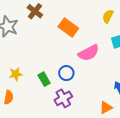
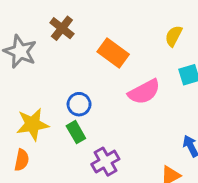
blue circle: (66, 73) -> (79, 104), moved
yellow star: (16, 74) -> (33, 124), size x1.5

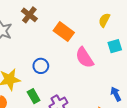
pink semicircle: (144, 92) -> (85, 58), turned 85
green rectangle: (76, 132) -> (34, 96), moved

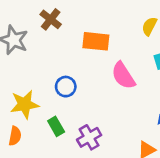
orange rectangle: (64, 32) -> (96, 41), turned -30

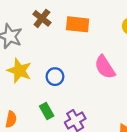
orange rectangle: (96, 41) -> (78, 24), moved
yellow star: (25, 104) -> (19, 71), moved, turned 30

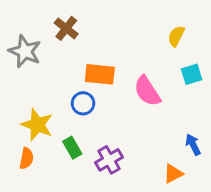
orange rectangle: (78, 24) -> (100, 74), moved
yellow star: (19, 71) -> (37, 125), moved

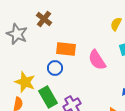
green rectangle: (72, 148) -> (48, 97), size x1.5

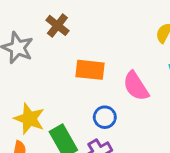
blue circle: (55, 68) -> (105, 117), moved

